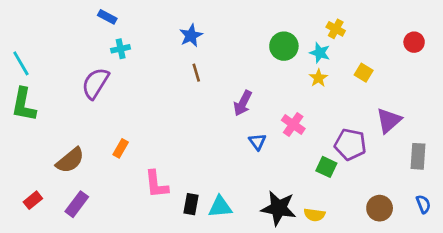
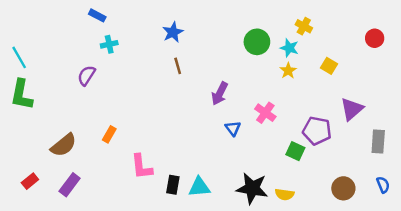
purple semicircle: (95, 83) -> (86, 75), size x0.7

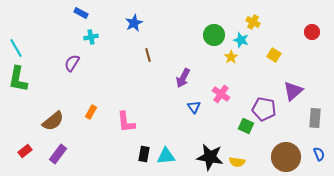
blue star: (173, 32) -> (134, 23), moved
yellow star: (288, 71) -> (231, 57), moved
pink L-shape: (142, 167) -> (126, 122), moved
brown circle: (343, 188) -> (286, 157), size x1.5

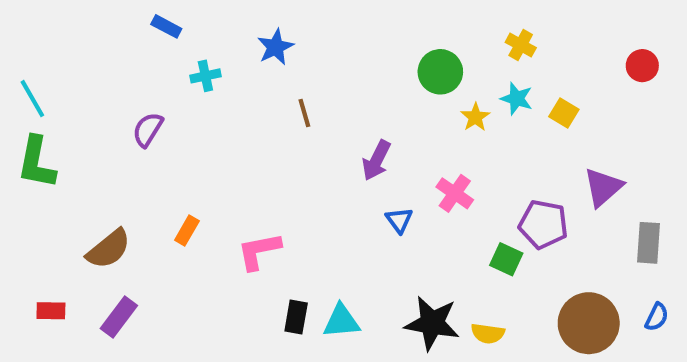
cyan cross: (91, 37) -> (205, 76), moved
cyan star: (241, 40) -> (517, 99), moved
pink L-shape: (126, 122) -> (259, 251), turned 85
red rectangle: (25, 151) -> (51, 311), turned 40
blue semicircle: (319, 154) -> (657, 317), turned 48

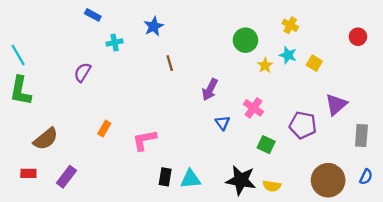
brown semicircle: (109, 249) -> (46, 139), moved
green square: (506, 259) -> (266, 145), moved

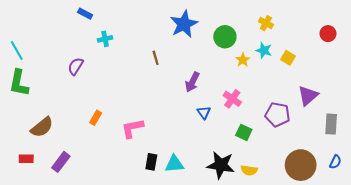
blue star: (154, 26) -> (184, 24), moved, size x1.5

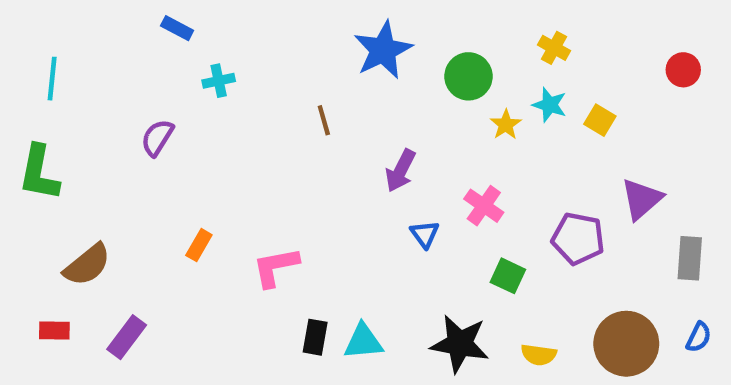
cyan line: (17, 50) -> (52, 79), moved, turned 36
yellow semicircle: (249, 170) -> (539, 355), moved

